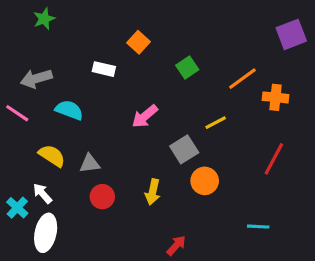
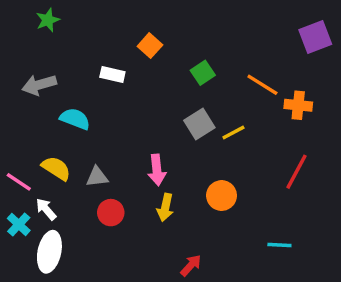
orange line: (242, 79) -> (262, 85), turned 68
pink line: (17, 113) -> (19, 182), moved
pink arrow: (145, 116) -> (157, 170), moved, turned -56
gray square: (184, 149) -> (199, 124), moved

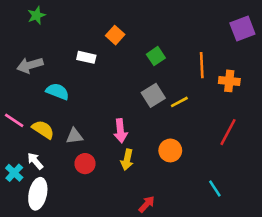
orange line: (262, 85) -> (202, 65), turned 55
pink line: (19, 182) -> (14, 120), moved
cyan line: (279, 245) -> (215, 189), turned 54

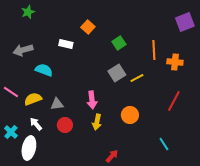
yellow semicircle: (43, 129) -> (33, 99), turned -54
white arrow: (35, 161) -> (36, 124), moved

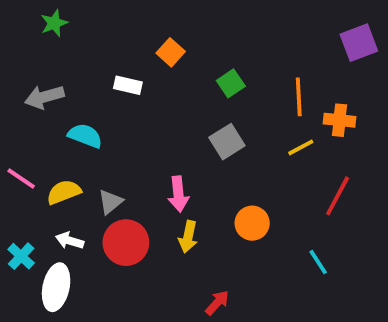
yellow line: (137, 78) -> (301, 147), moved
gray triangle: (57, 104) -> (110, 202), turned -32
white arrow: (36, 124) -> (70, 241), turned -32
red circle: (65, 125) -> (126, 243), size x1.5
cyan line: (164, 144) -> (318, 262), moved

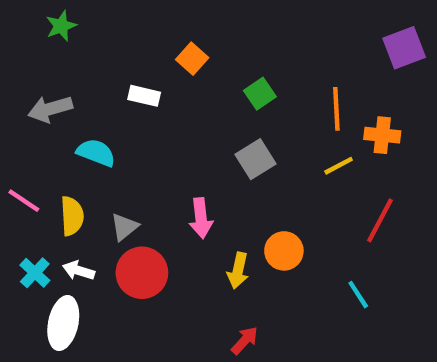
yellow semicircle: (64, 192) -> (72, 216), turned 108
yellow arrow: (188, 237) -> (238, 271), moved
cyan cross: (21, 256) -> (35, 273), moved

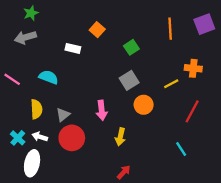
gray arrow: (50, 109) -> (25, 37), moved
orange line: (336, 109) -> (170, 29), moved
pink line: (24, 201) -> (12, 79), moved
orange circle: (284, 251) -> (144, 105), moved

